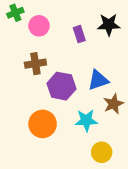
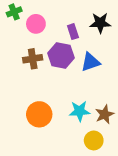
blue triangle: (98, 80) -> (90, 62), moved
purple hexagon: (61, 86) -> (61, 55), moved
brown star: (113, 104) -> (105, 114), moved

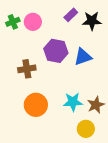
green cross: (14, 12) -> (13, 22), moved
purple rectangle: (73, 32) -> (71, 15), moved, turned 64
brown cross: (33, 59) -> (27, 69), moved

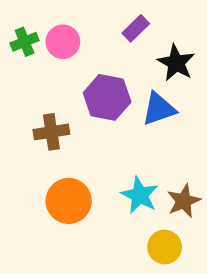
black star: (92, 21) -> (176, 63), moved, turned 30
cyan star: (73, 102) -> (140, 195), turned 30

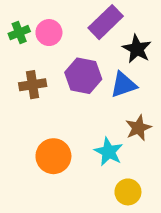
purple rectangle: (136, 28) -> (106, 22), size x1.6
brown cross: (51, 132) -> (33, 85), moved
brown star: (184, 201) -> (138, 128), moved

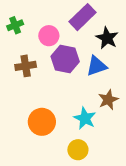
pink circle: (49, 33) -> (49, 36), moved
yellow circle: (128, 192) -> (78, 150), moved

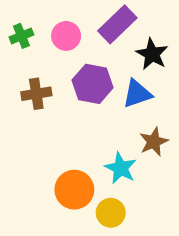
pink circle: (49, 36) -> (66, 36), moved
orange circle: (42, 122) -> (74, 190), moved

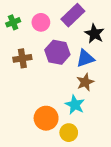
brown star: (154, 142) -> (85, 82), moved

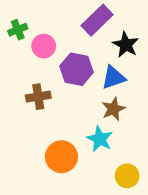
pink circle: (41, 22) -> (44, 46), moved
brown cross: (22, 58) -> (38, 97), moved
yellow circle: (69, 133) -> (127, 176), moved

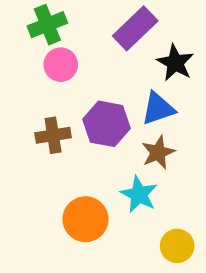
green cross: (18, 30) -> (47, 25), moved, size x1.4
purple hexagon: (77, 69) -> (107, 124), moved

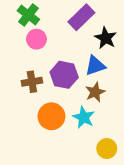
green cross: (47, 25) -> (28, 15), turned -30
orange circle: (86, 219) -> (51, 116), moved

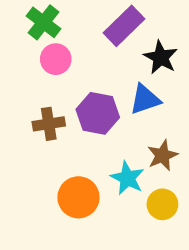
brown star: (95, 92) -> (162, 155), moved
orange circle: (51, 116) -> (78, 197), moved
yellow circle: (107, 149) -> (162, 204), moved

